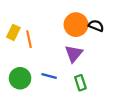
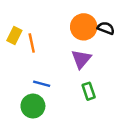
blue line: (49, 76) -> (42, 84), moved
green circle: (20, 78) -> (33, 106), moved

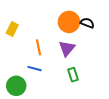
orange line: (32, 43) -> (39, 47), moved
green circle: (33, 106) -> (16, 86), moved

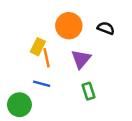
orange circle: (69, 22) -> (69, 26), moved
yellow rectangle: (12, 29) -> (38, 47), moved

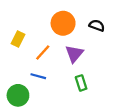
yellow rectangle: (38, 47) -> (18, 39), moved
orange line: (47, 58) -> (43, 53), turned 54

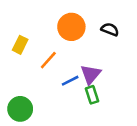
purple triangle: (74, 54) -> (91, 74), moved
blue line: (38, 76) -> (70, 81), moved, turned -42

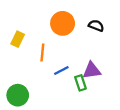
orange line: (48, 60) -> (42, 53), turned -36
purple triangle: (91, 74) -> (92, 70), moved, turned 42

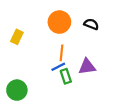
orange line: (42, 53) -> (62, 53), moved
green rectangle: (80, 83) -> (66, 76), moved

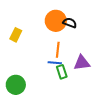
black semicircle: (91, 24) -> (70, 23), moved
blue line: (58, 67) -> (55, 63), turned 32

